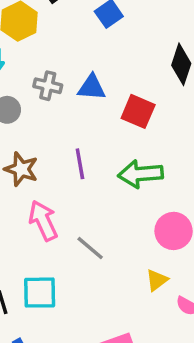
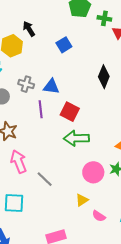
red square: (138, 111) -> (70, 112), moved
purple line: (80, 164) -> (41, 109), moved

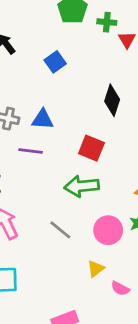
purple line: (41, 109) -> (31, 151), turned -72
red square: (70, 112) -> (91, 148), moved
gray line: (45, 179) -> (60, 230), moved

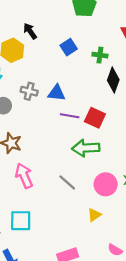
green cross: (107, 22) -> (100, 55), moved
purple line: (31, 151) -> (70, 116), moved
pink semicircle: (120, 288) -> (115, 250), moved

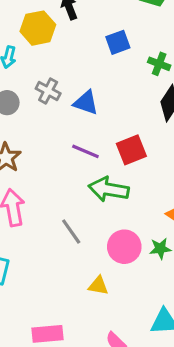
purple line: (70, 116) -> (85, 151), moved
red square: (95, 118) -> (131, 150), turned 30
yellow triangle: (94, 215) -> (98, 286), turned 32

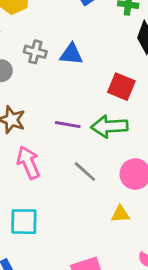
red square: (131, 150) -> (121, 87), turned -32
purple line: (85, 151) -> (68, 125), moved

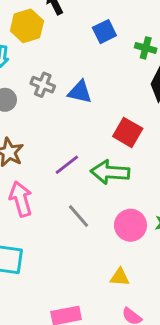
purple line: (68, 125) -> (67, 165), turned -55
yellow triangle: (120, 214) -> (120, 277), moved

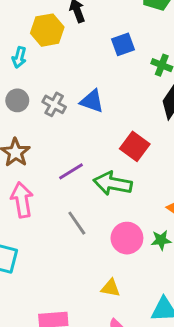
gray cross: (43, 85) -> (54, 104), moved

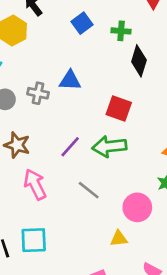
pink circle: (127, 238) -> (137, 207), moved
yellow triangle: (111, 288) -> (119, 239), moved

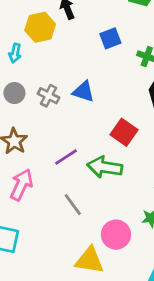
pink arrow: (35, 184) -> (21, 185), turned 36
yellow triangle: (119, 239) -> (89, 260), size x1.6

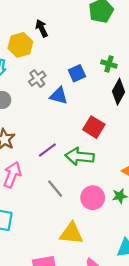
blue square: (110, 38) -> (77, 73), moved
gray cross: (49, 96) -> (37, 79), moved, turned 30
pink circle: (116, 235) -> (93, 198), moved

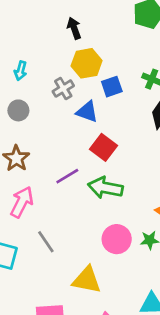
yellow hexagon: (20, 45) -> (87, 63), moved
red square: (94, 127) -> (104, 147), moved
gray line: (55, 189) -> (46, 242), moved

